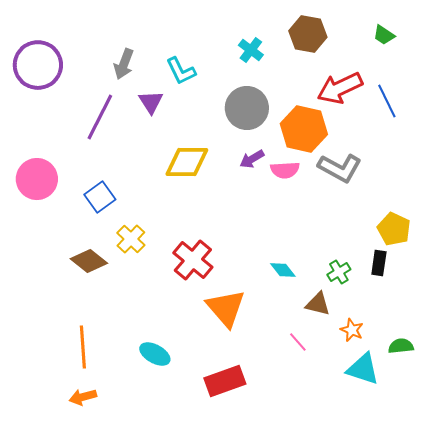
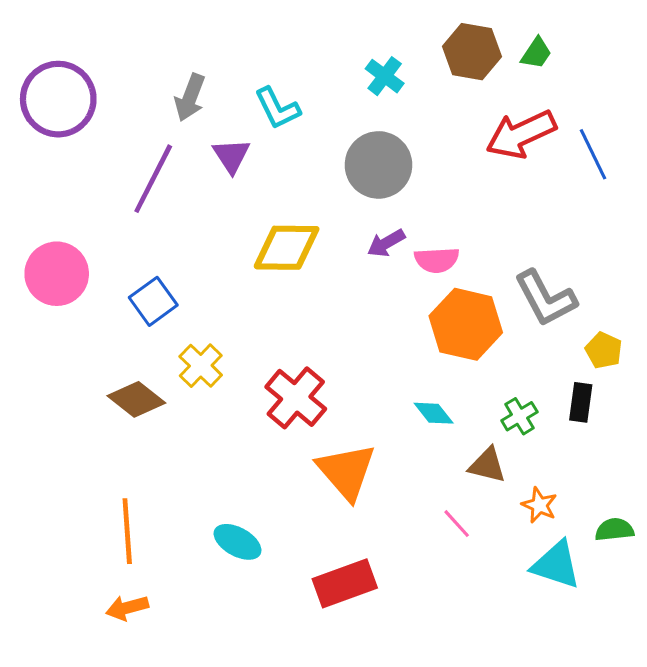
green trapezoid: (384, 35) -> (536, 53), moved, turned -90
orange hexagon: (304, 129) -> (466, 324), moved
gray L-shape: (340, 168) -> (545, 298), moved, turned 33
yellow pentagon: (394, 229) -> (604, 350), size x0.7

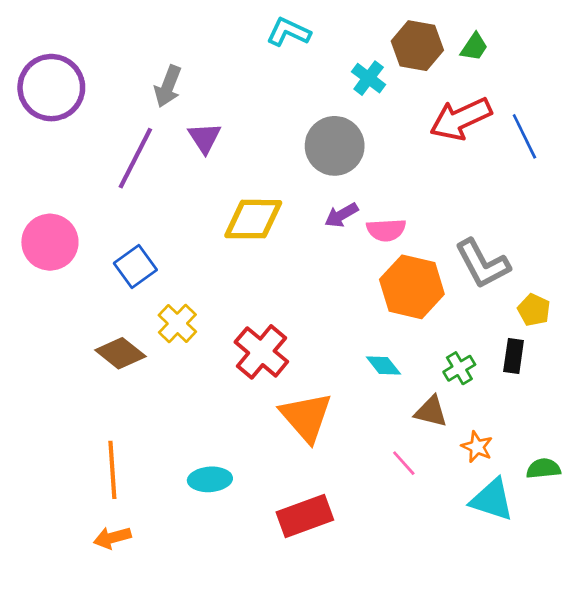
cyan cross: (385, 76) -> (369, 78), moved
cyan L-shape: (277, 108) -> (289, 32), moved, turned 141
cyan ellipse: (238, 542) -> (210, 479), turned -33

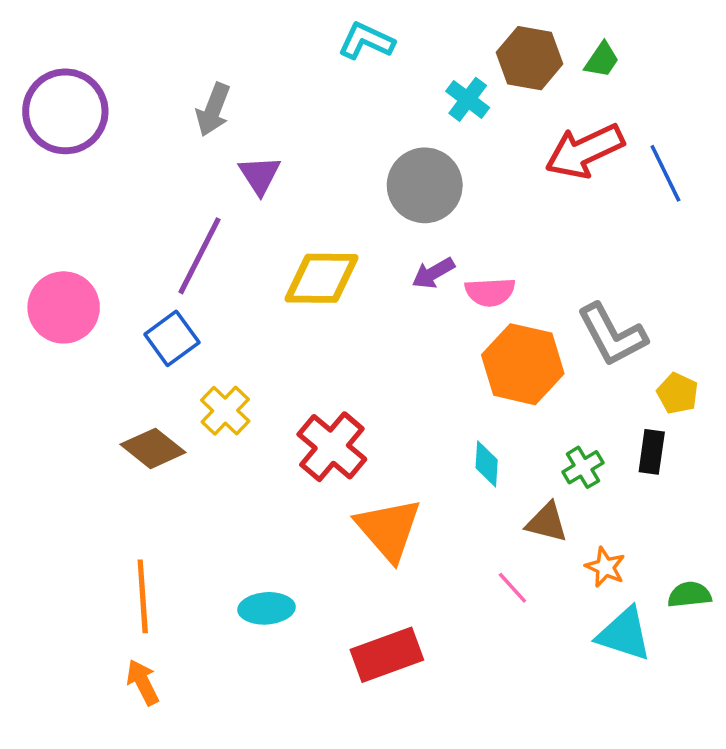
purple line: (135, 158) -> (199, 256), moved
cyan diamond: (383, 365) -> (487, 464), turned 42
orange arrow: (112, 538) -> (143, 682), turned 78

